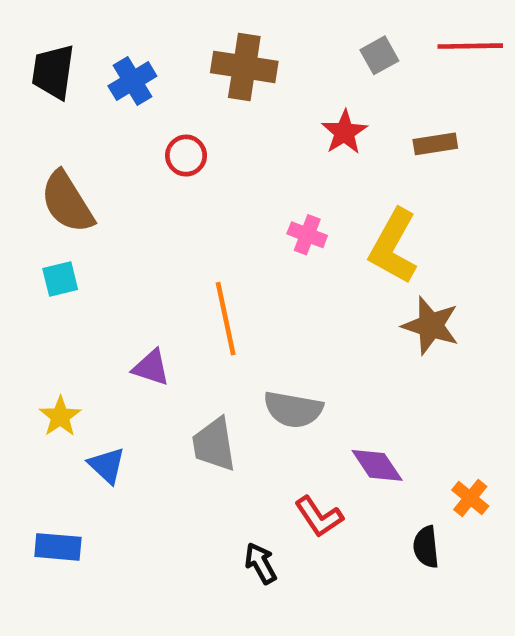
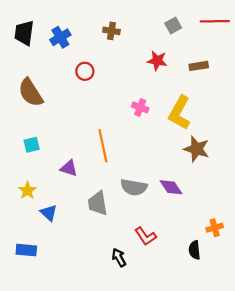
brown cross: (244, 67) -> (111, 31), size x0.6
red star: (344, 132) -> (157, 61), turned -30
cyan square: (60, 279) -> (32, 145), moved
purple diamond: (377, 465) -> (171, 187), moved
orange cross: (470, 498) -> (215, 228), turned 35

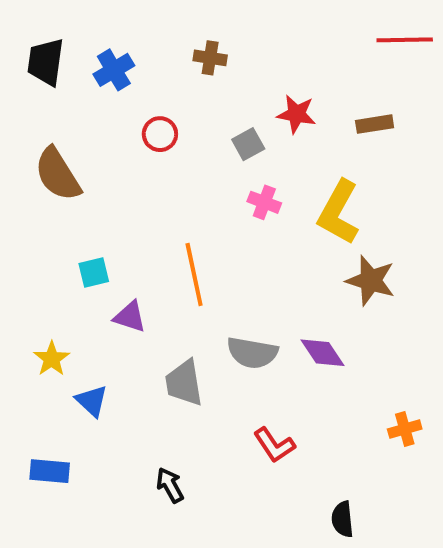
gray square: (173, 26) -> (248, 144), moved
cyan square: (32, 145) -> (94, 273), moved
black semicircle: (194, 250) -> (343, 519), moved
black arrow: (119, 258) -> (170, 485), moved

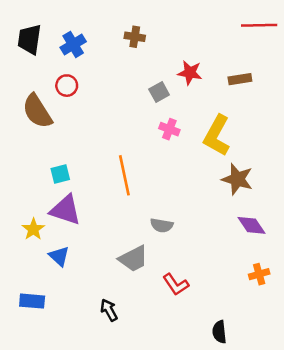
red circle: (160, 134) -> (67, 86), moved
purple triangle: (130, 317) -> (65, 210), moved, size x1.5
gray semicircle: (252, 353) -> (162, 225), size x0.7
purple diamond: (322, 353) -> (251, 225), moved
gray trapezoid: (184, 383) -> (133, 259), moved, turned -108

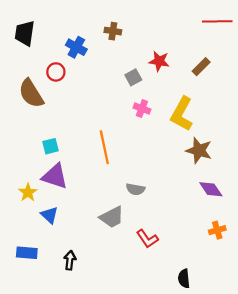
blue cross: (73, 44) -> (76, 47), moved, turned -30
brown rectangle: (240, 79) -> (201, 67), turned -36
black arrow: (109, 310) -> (70, 260), moved, turned 36

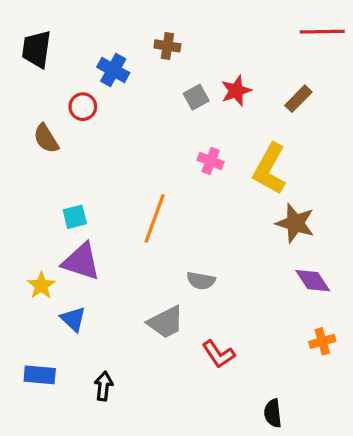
red star: (159, 61) -> (236, 91), turned -30
gray square: (133, 77) -> (196, 97), moved
brown semicircle: (31, 93) -> (46, 139), size x0.7
orange line: (104, 147) -> (155, 218), turned 32

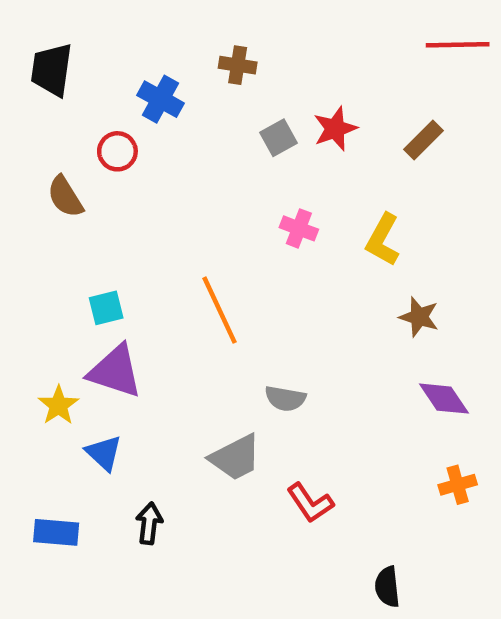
yellow L-shape: (270, 169) -> (383, 240), size x0.7
orange line: (155, 218) -> (219, 310), turned -45
brown star: (295, 223) -> (419, 317), size x0.7
black arrow: (104, 386) -> (149, 523), moved

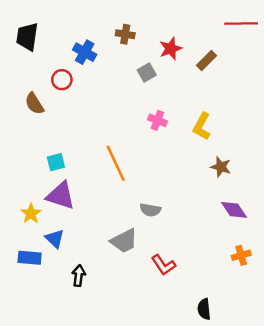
red star: (335, 129) -> (171, 49), moved
brown rectangle: (424, 140) -> (206, 61), moved
blue rectangle: (56, 532) -> (30, 258), moved

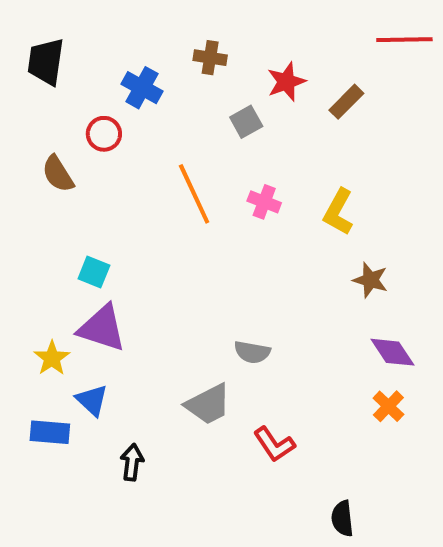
cyan square: (56, 162) -> (94, 272), turned 36
orange line: (116, 163) -> (194, 194), moved
orange cross: (241, 255) -> (388, 406), moved, turned -30

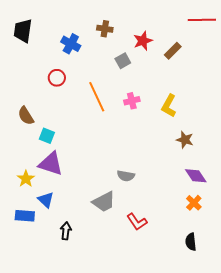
red circle: (104, 134) -> (57, 78), moved
brown semicircle: (58, 174) -> (26, 116), moved
pink cross: (264, 202) -> (132, 101), turned -35
black semicircle: (342, 518) -> (191, 242), moved

